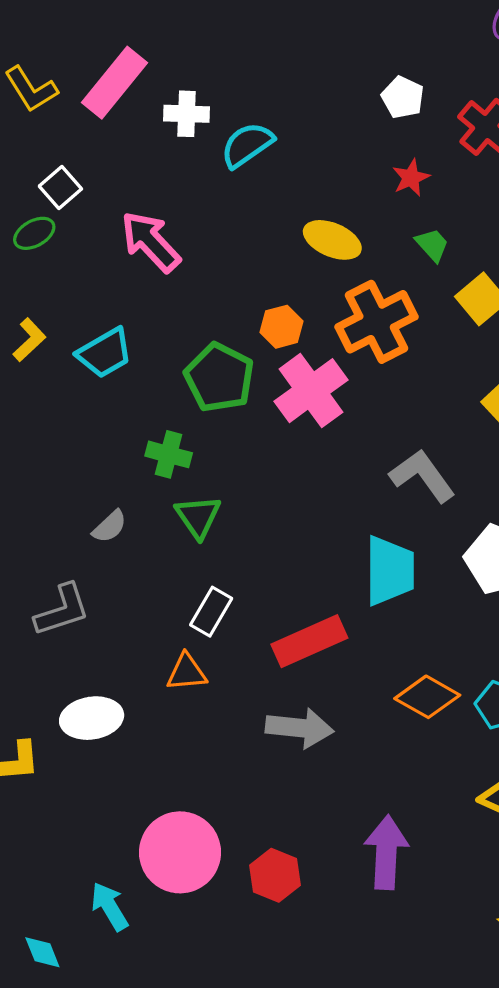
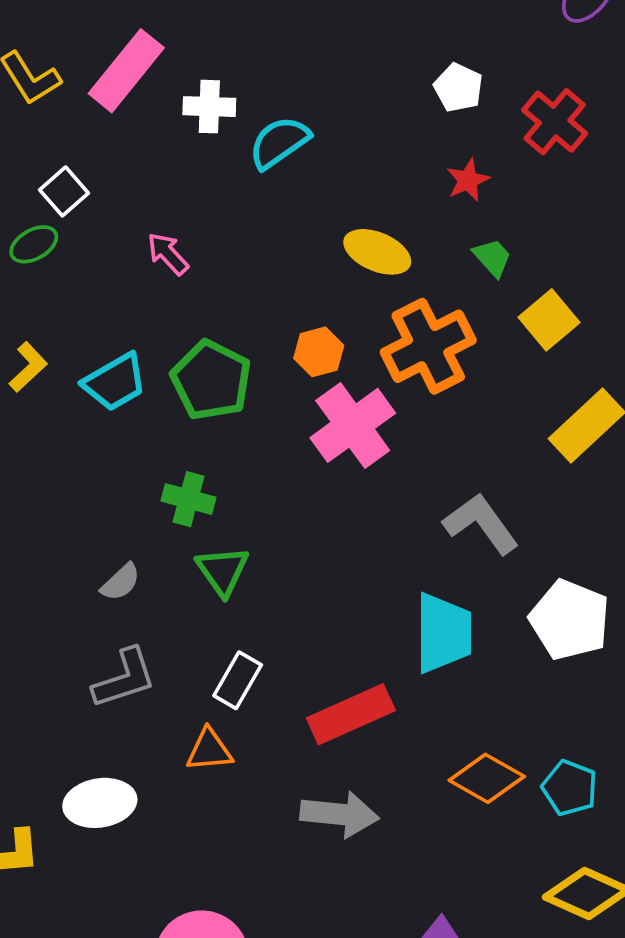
pink arrow: (151, 242) -> (168, 254), size x0.6
green pentagon: (219, 377) -> (211, 380), moved
gray L-shape: (62, 610) -> (124, 678), moved

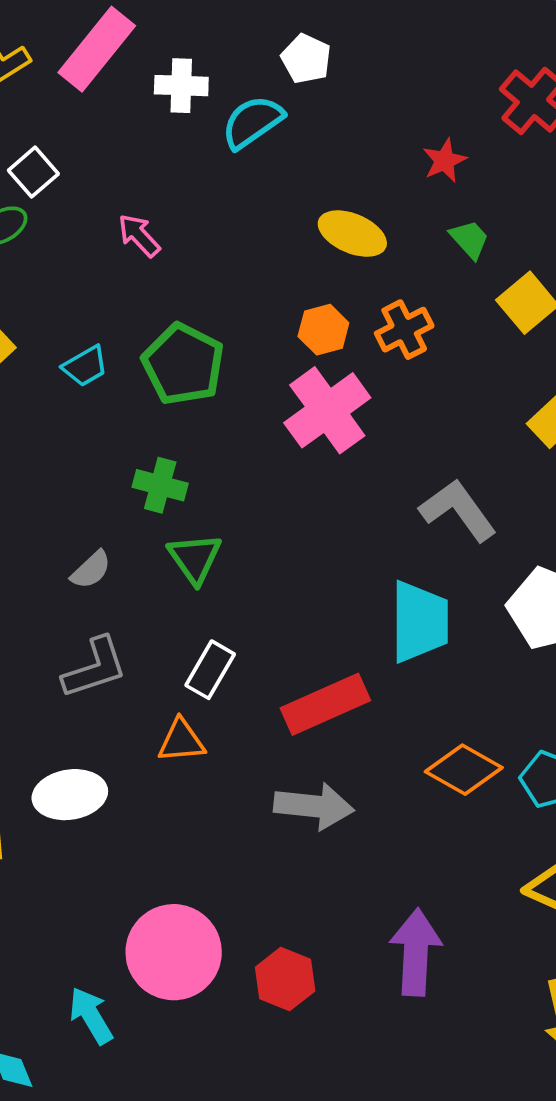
white pentagon: (458, 88) -> (306, 59), moved
orange cross: (428, 346) -> (404, 330), size x0.6
orange hexagon: (319, 352) -> (323, 330), moved
cyan trapezoid: (115, 382) -> (85, 366), size x0.7

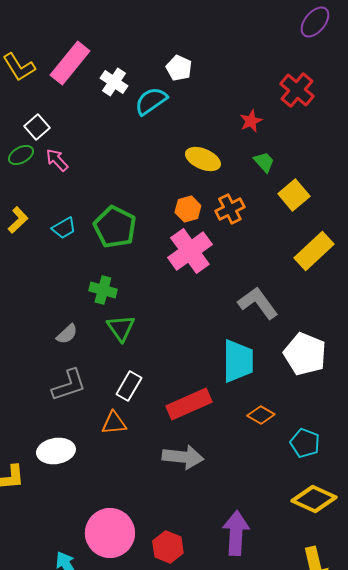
white cross: (181, 86) -> (114, 82), turned 32
pink arrow: (139, 235) -> (57, 160), moved
orange diamond: (464, 770) -> (261, 415), moved, size x0.7

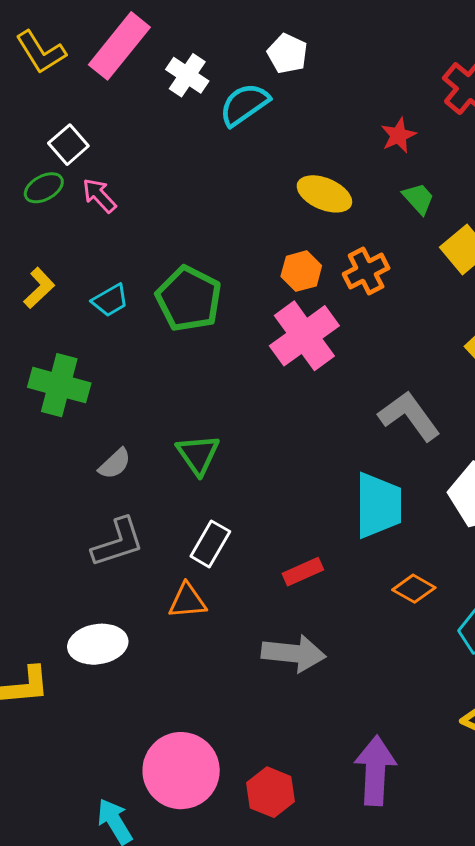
green cross: (103, 290) -> (59, 385), moved, size x1.4
red rectangle: (189, 404) -> (303, 572), size x0.6

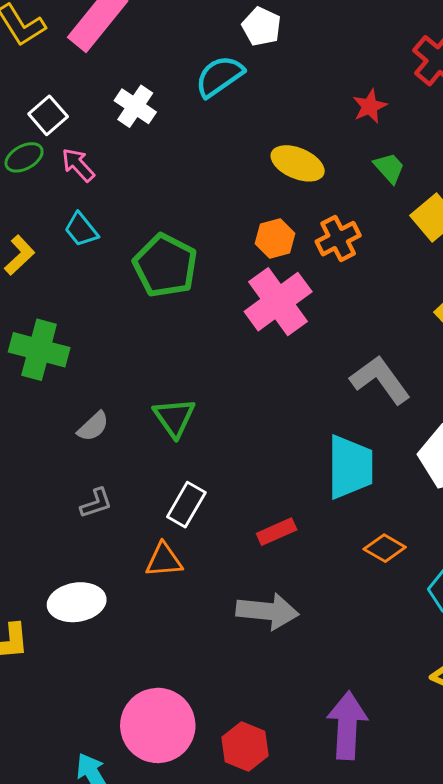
white cross: (187, 75) -> (135, 106), moved
cyan trapezoid: (110, 300) -> (81, 230), moved, turned 81
gray L-shape: (118, 542) -> (96, 503), size x0.6

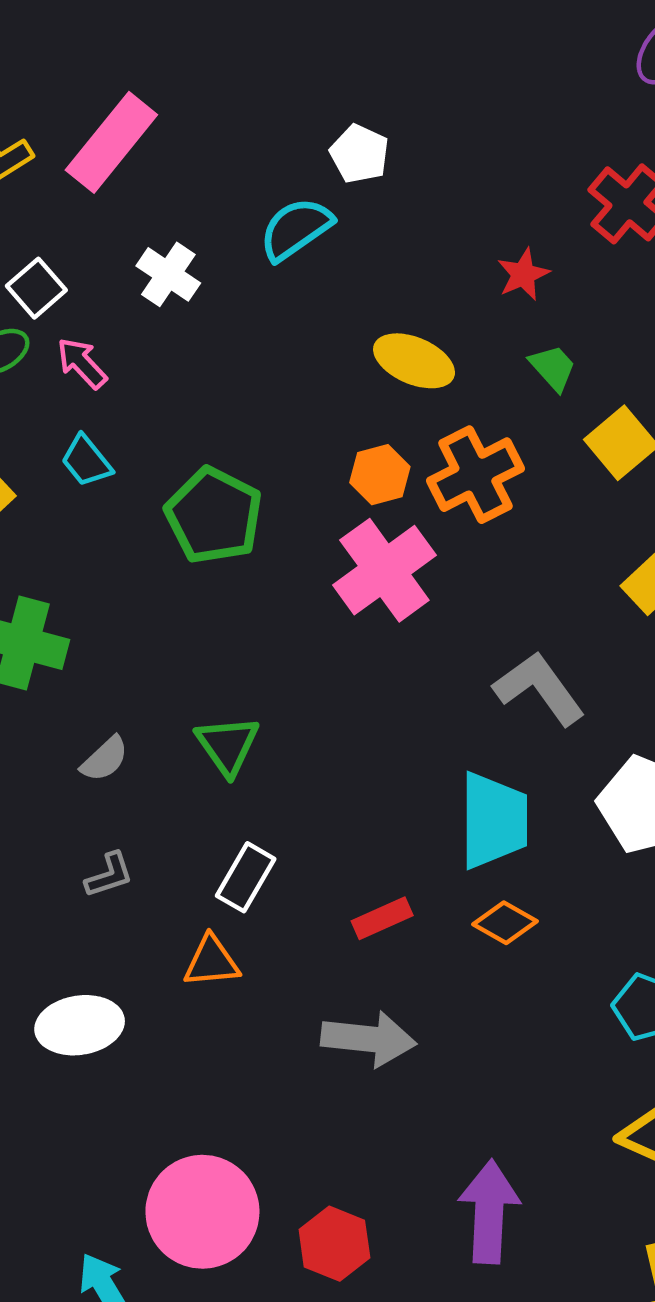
orange cross: (338, 239) -> (475, 475), size x1.4
orange diamond: (385, 548) -> (505, 923), moved

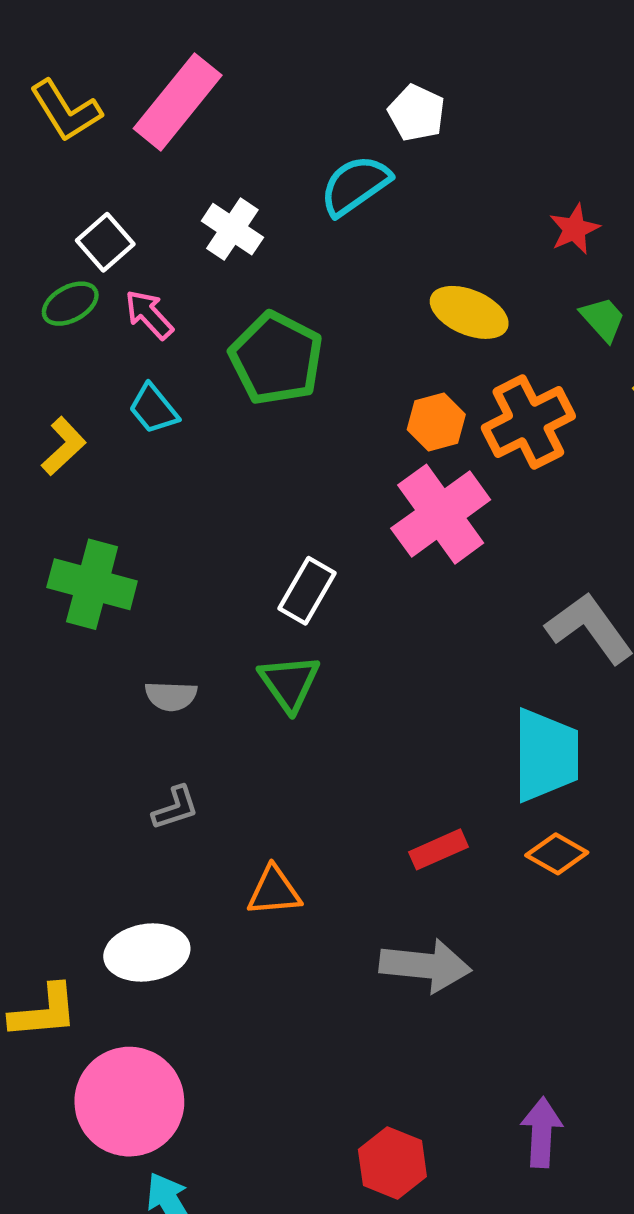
green pentagon: (214, 516) -> (276, 358), moved
gray semicircle: (105, 759) -> (171, 696), turned 45
white rectangle: (246, 877) -> (307, 591), moved
pink circle: (202, 1212) -> (129, 1102), moved
purple arrow: (489, 1212) -> (542, 1132), size x0.7

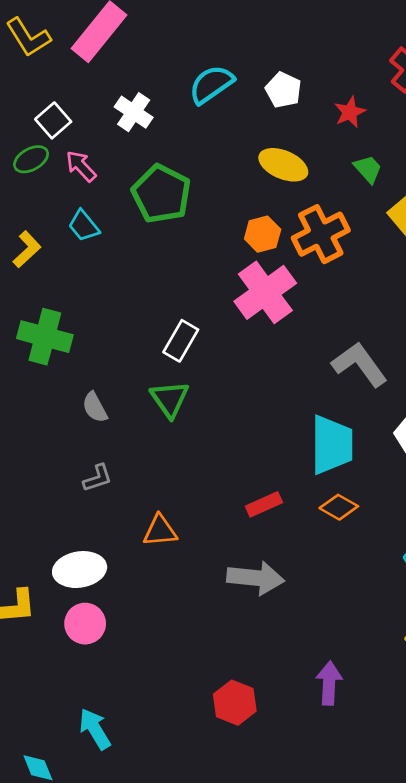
white pentagon: (417, 113) -> (283, 90), moved
gray semicircle: (171, 696) -> (95, 407), turned 60
pink circle: (129, 1102) -> (85, 624), moved, size x0.6

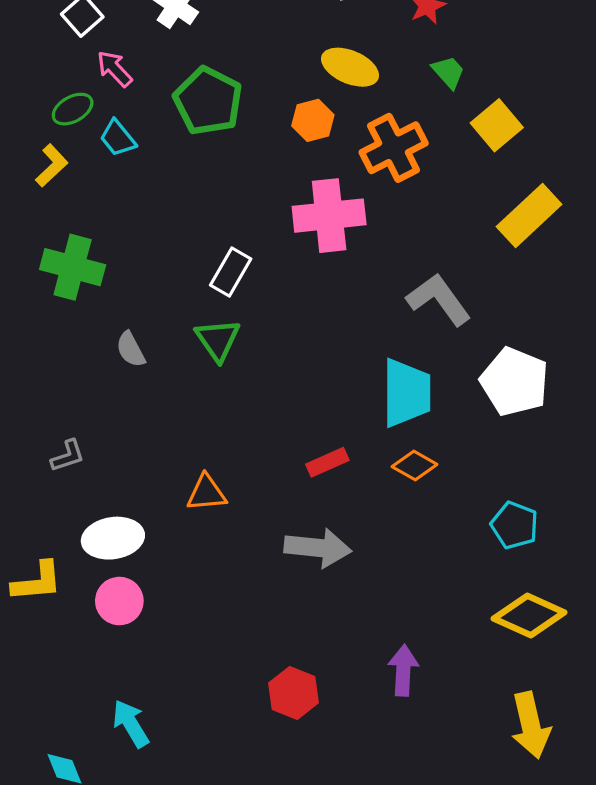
green ellipse: (31, 159) -> (73, 109), moved
orange hexagon: (263, 234) -> (313, 120), moved
pink cross: (265, 292) -> (329, 216), turned 30
gray L-shape: (98, 478) -> (68, 456), moved

